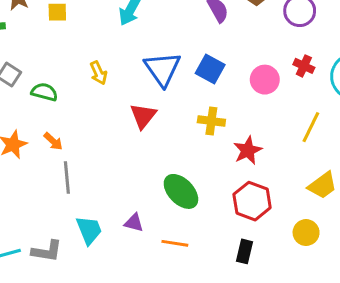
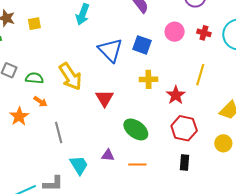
yellow arrow: (98, 73) -> (70, 76), moved, size x1.8
pink circle: (265, 80) -> (175, 32), moved
red triangle: (143, 116) -> (105, 98), moved
yellow line: (311, 127) -> (200, 75), moved
orange arrow: (53, 141) -> (40, 102), moved

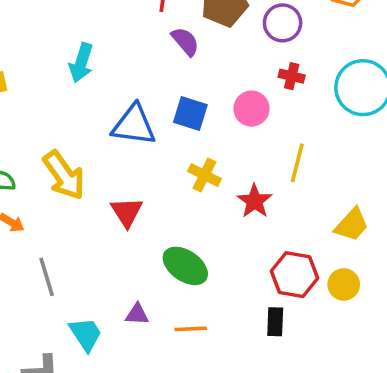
pink circle: (175, 32) -> (252, 109), moved
red cross: (204, 33) -> (292, 76), moved
blue triangle: (110, 50) -> (134, 125), turned -36
yellow cross: (148, 79) -> (204, 175), turned 30
red hexagon: (184, 128) -> (295, 275), moved

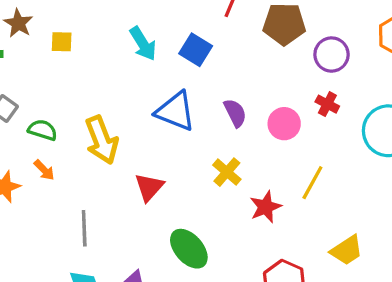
purple semicircle: (185, 41) -> (235, 113), moved
cyan arrow: (81, 63) -> (143, 44), turned -64
blue square: (190, 114) -> (196, 50), moved
gray line: (47, 277) -> (84, 228), moved

